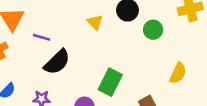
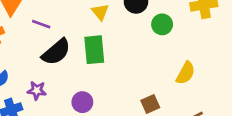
green rectangle: (110, 82) -> (94, 50), moved, turned -36

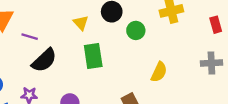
green rectangle: (94, 50) -> (93, 56), moved

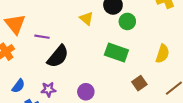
green circle: (136, 30) -> (127, 21), moved
green rectangle: (93, 56) -> (116, 52), moved, turned -55

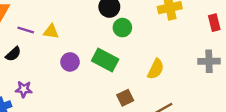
yellow triangle: (86, 18) -> (51, 32), moved, turned -40
black semicircle: (58, 56) -> (13, 54), moved, size x0.6
purple circle: (86, 92) -> (70, 62), moved

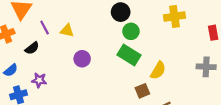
purple line: (26, 30) -> (45, 27), turned 40
green rectangle: (105, 60) -> (129, 55), moved
brown square: (125, 98) -> (142, 91), moved

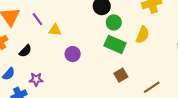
purple line: (45, 27) -> (37, 19), moved
yellow semicircle: (158, 70) -> (143, 35), moved
brown square: (142, 91) -> (121, 75), moved

